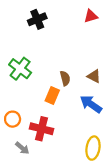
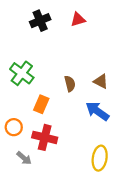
red triangle: (91, 16) -> (78, 19), moved
orange rectangle: (52, 95) -> (41, 104), moved

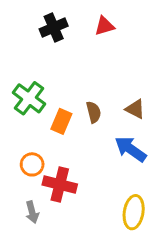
orange rectangle: (41, 104) -> (61, 121), moved
orange circle: (14, 127) -> (32, 164), moved
gray arrow: (24, 158) -> (32, 212), turned 35

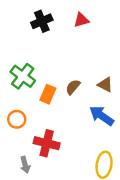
brown semicircle: (94, 112) -> (73, 87), turned -126
orange circle: (32, 164) -> (17, 119), moved

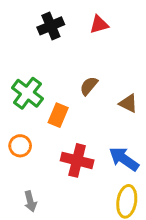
brown semicircle: (73, 87) -> (89, 86), moved
blue arrow: (102, 116) -> (124, 159), moved
red cross: (47, 143) -> (77, 160), moved

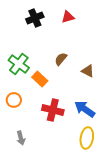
orange rectangle: (58, 115) -> (40, 79), turned -70

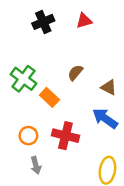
orange circle: (14, 100) -> (28, 136), moved
blue arrow: (85, 109) -> (105, 118), moved
gray arrow: (21, 138) -> (36, 165), moved

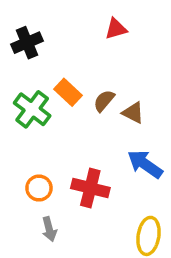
black cross: (43, 22) -> (27, 43), moved
brown triangle: (109, 87) -> (133, 113), moved
orange rectangle: (49, 97) -> (68, 92), moved

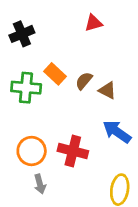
green cross: (32, 109) -> (26, 88), turned -32
orange circle: (39, 188) -> (32, 151), size x1.4

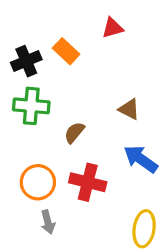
black cross: (22, 34) -> (26, 61), moved
orange rectangle: (55, 74) -> (66, 51), moved
brown semicircle: (84, 81) -> (74, 132), moved

